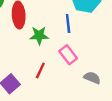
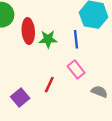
green star: (39, 36) -> (48, 39), moved

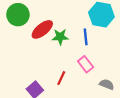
red ellipse: (28, 31) -> (42, 29), turned 55

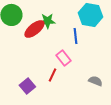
green star: (60, 37) -> (47, 21), moved
pink rectangle: (86, 64) -> (63, 58), moved

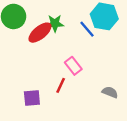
blue line: (75, 36) -> (87, 29), moved, turned -35
purple square: (27, 86) -> (32, 98), turned 35

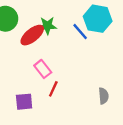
pink rectangle: (73, 66) -> (43, 69), moved
gray semicircle: (110, 92) -> (104, 96), turned 63

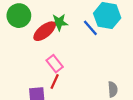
red line: (53, 89) -> (55, 81), moved

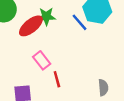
red line: (55, 81) -> (57, 79), moved, turned -40

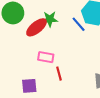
pink rectangle: (42, 60) -> (46, 57), turned -42

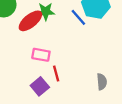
purple square: (29, 86) -> (40, 86), moved, turned -35

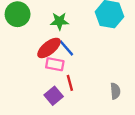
blue line: (78, 17) -> (66, 48), moved
red ellipse: (30, 21) -> (49, 48), moved

